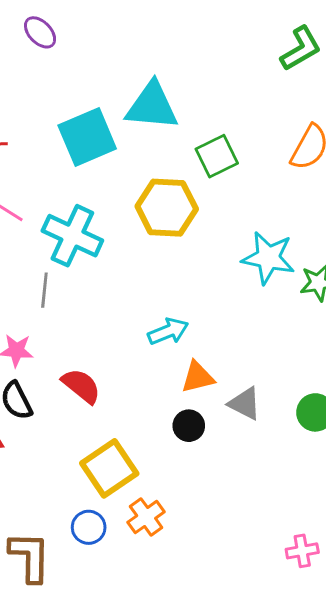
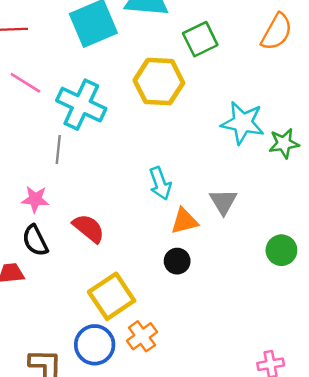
cyan arrow: (168, 331) -> (160, 183), turned 92
gray triangle: (245, 404) -> (223, 202), moved, turned 32
blue circle: (89, 527) -> (95, 345), size x1.4

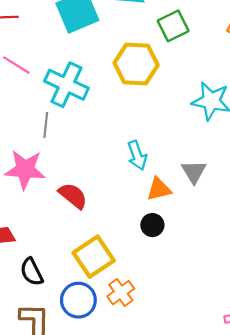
pink star: (35, 199) -> (25, 170), size x1.6
black semicircle: (35, 240) -> (32, 272), moved

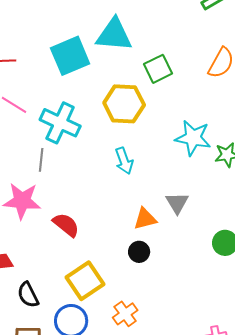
cyan arrow: (137, 155) -> (124, 161), moved
orange cross: (121, 293) -> (125, 314), moved

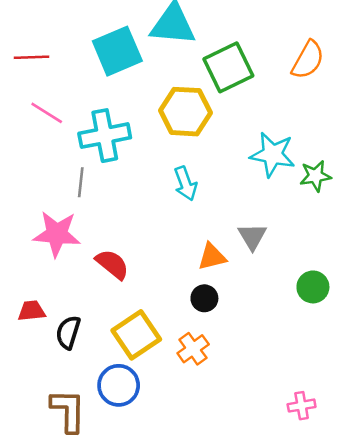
green square: (158, 69) -> (228, 67), size x1.4
cyan cross: (60, 123) -> (105, 136), turned -36
black semicircle: (28, 295) -> (68, 332), moved, turned 44
orange cross: (125, 314) -> (193, 349), moved

